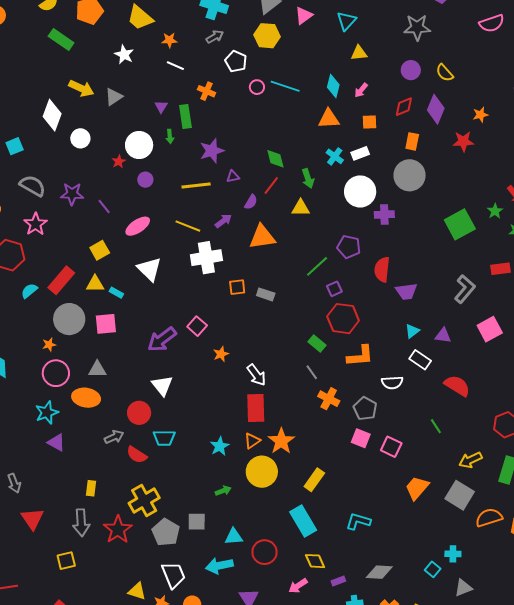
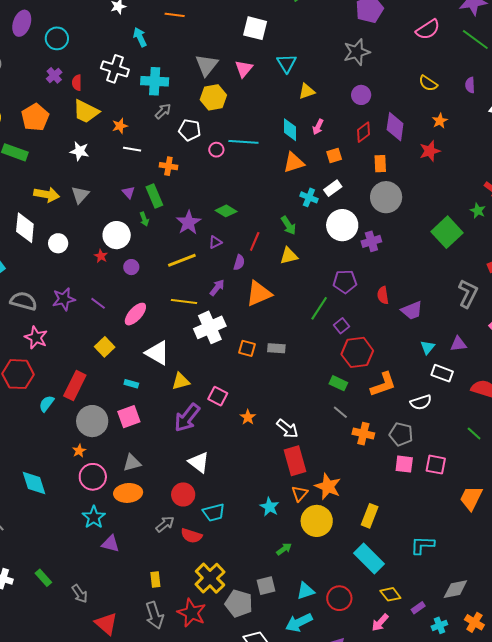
yellow semicircle: (445, 73) -> (428, 83), moved
green diamond: (275, 159) -> (226, 211), moved, turned -30
red semicircle: (382, 269) -> (383, 295), size x0.7
yellow triangle: (95, 284) -> (181, 381), moved
orange square: (237, 287) -> (247, 348), turned 36

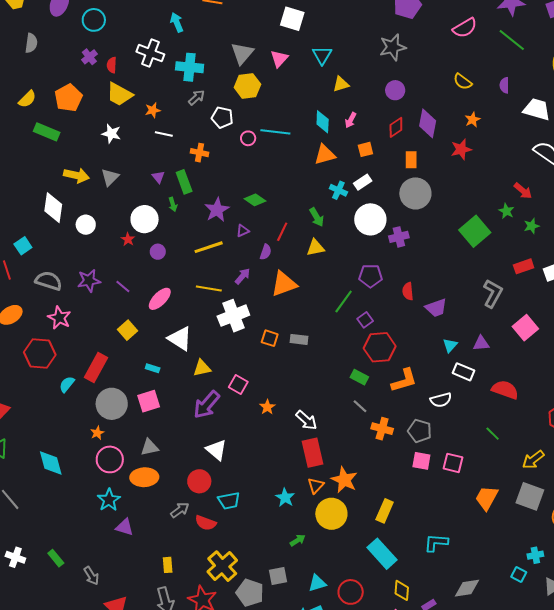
yellow diamond: (390, 594) -> (402, 590), turned 40

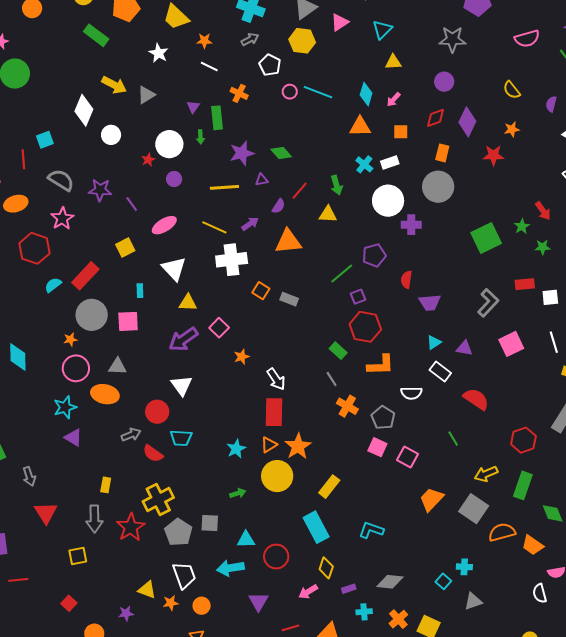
purple pentagon: (371, 276) -> (374, 255), turned -30
cyan rectangle: (153, 368) -> (140, 291), turned 56

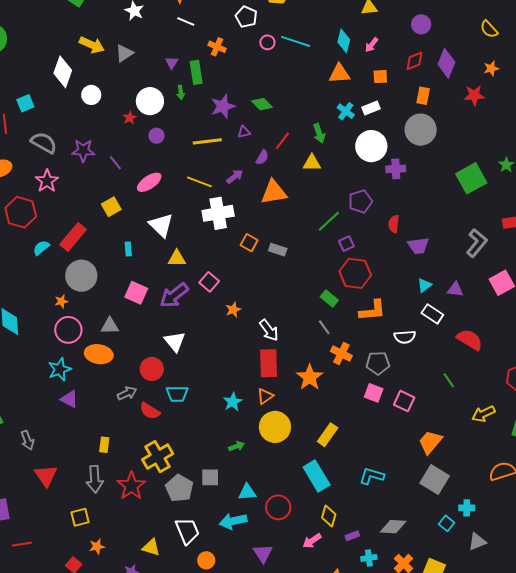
pink square: (128, 321) -> (136, 293), moved, turned 30
gray pentagon: (383, 418) -> (378, 363), turned -30
orange star: (298, 446) -> (310, 377), moved
gray square: (474, 509) -> (435, 479), moved
orange star: (171, 603) -> (97, 547), moved

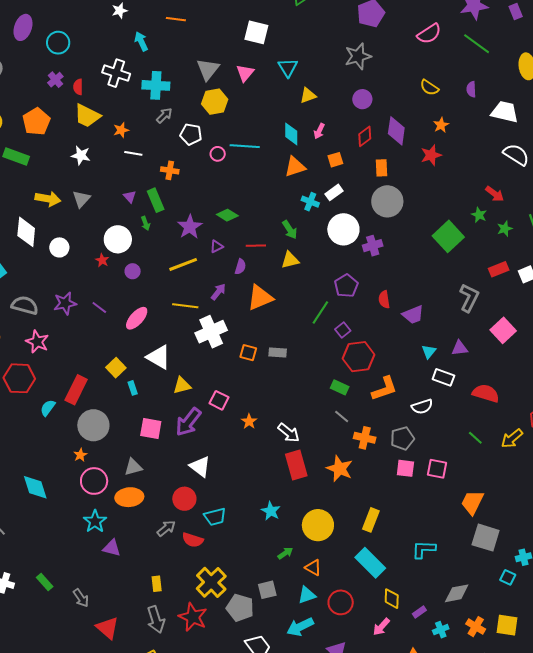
red line: (282, 141) -> (256, 246), turned 66
yellow square: (111, 207) -> (116, 368), moved
orange triangle: (265, 396) -> (313, 568), moved, turned -42
yellow arrow: (483, 414) -> (512, 439), moved

